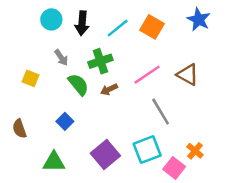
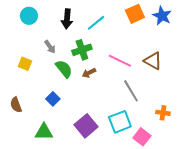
cyan circle: (51, 19) -> (29, 16), moved
orange square: (152, 27) -> (135, 14), moved, turned 36
pink line: (147, 75) -> (120, 61), turned 60
orange cross: (195, 151) -> (163, 113), moved, turned -32

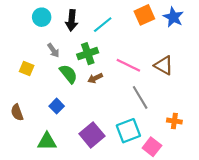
cyan circle: (29, 16) -> (42, 17), moved

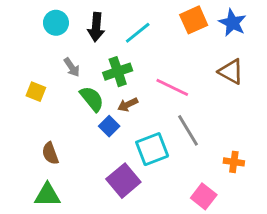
brown triangle: (164, 65) -> (231, 72), moved
blue square: (57, 106) -> (109, 126), moved
brown semicircle: (17, 112) -> (50, 153), moved
cyan square: (128, 131) -> (152, 149), moved
green triangle: (47, 141) -> (47, 195), moved

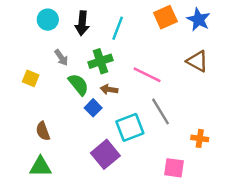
cyan line: (138, 33) -> (118, 28), turned -30
brown arrow: (128, 105) -> (109, 89), turned 35
pink square: (204, 196) -> (174, 168), turned -30

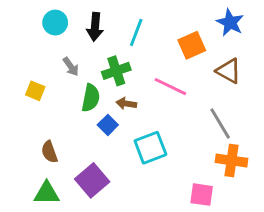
orange square: (165, 17) -> (192, 45), moved
green semicircle: (78, 85) -> (91, 98), turned 50
gray line: (161, 111) -> (220, 123), moved
orange cross: (200, 138) -> (231, 160), size x1.5
purple square: (105, 154) -> (92, 180), moved

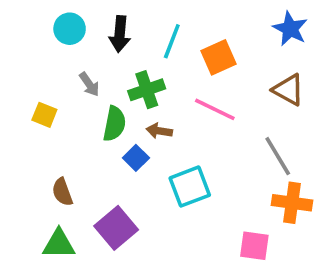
orange square: (192, 45) -> (218, 57), moved

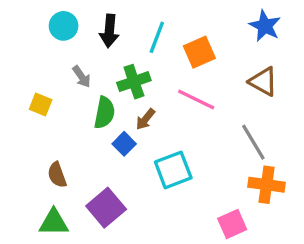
brown arrow: (159, 131) -> (145, 119), turned -60
pink square: (254, 246) -> (232, 224), turned -32

